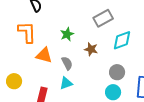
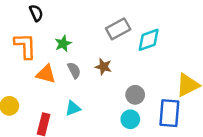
green star: (67, 34) -> (63, 44), moved
cyan diamond: (122, 40) -> (149, 40), moved
gray semicircle: (67, 63) -> (74, 70), moved

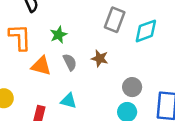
gray rectangle: (118, 29) -> (115, 20), turned -40
cyan triangle: (73, 108) -> (69, 101), turned 35

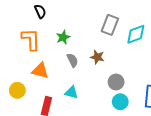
orange triangle: (41, 66) -> (40, 71), moved
gray circle: (132, 87) -> (116, 82), moved

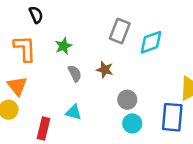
orange triangle: (40, 71) -> (17, 86), moved, turned 36

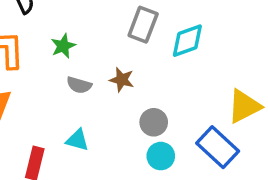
gray semicircle: (75, 73) -> (79, 85), turned 133
blue rectangle: (172, 117) -> (218, 147), turned -52

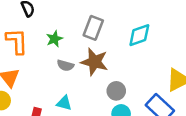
gray rectangle: (143, 25) -> (93, 28), moved
brown star: (122, 80) -> (94, 62), size x1.6

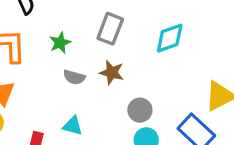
brown star: (94, 62) -> (112, 73), size x0.7

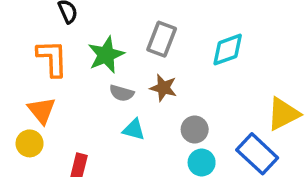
green star: (60, 43) -> (106, 55), size x1.5
cyan triangle: (73, 126) -> (134, 129), moved

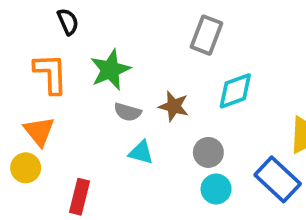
gray rectangle: (162, 39) -> (206, 35), moved
cyan diamond: (228, 50) -> (235, 91), moved

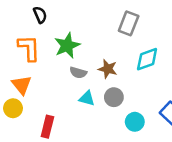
gray circle: (208, 152) -> (114, 97), moved

